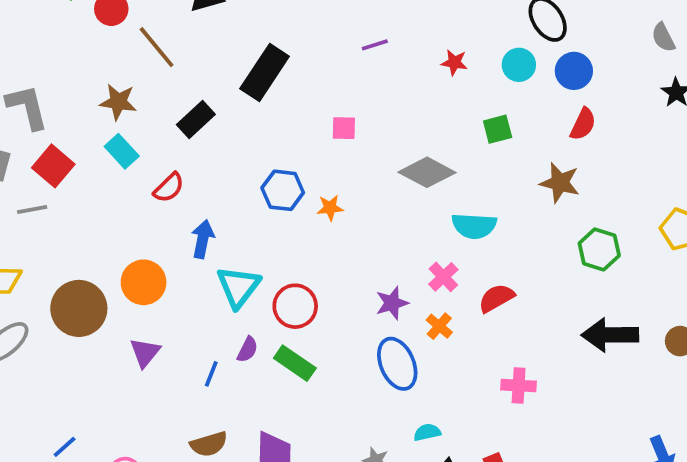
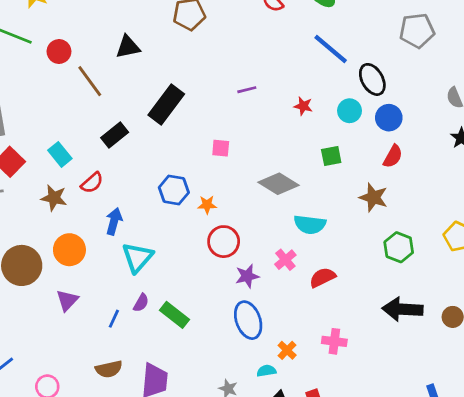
brown star: (118, 102) -> (54, 198), moved
red circle: (295, 306) -> (224, 242), moved
orange cross: (439, 326) -> (287, 350), moved

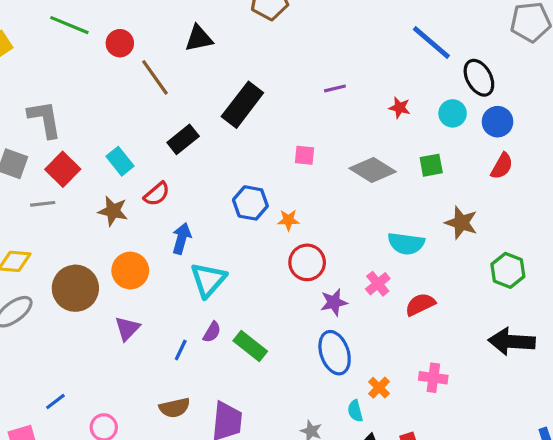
gray diamond: (278, 184) -> (373, 170), moved
brown star: (373, 197) -> (461, 223), moved
cyan semicircle: (266, 371) -> (355, 411), turned -96

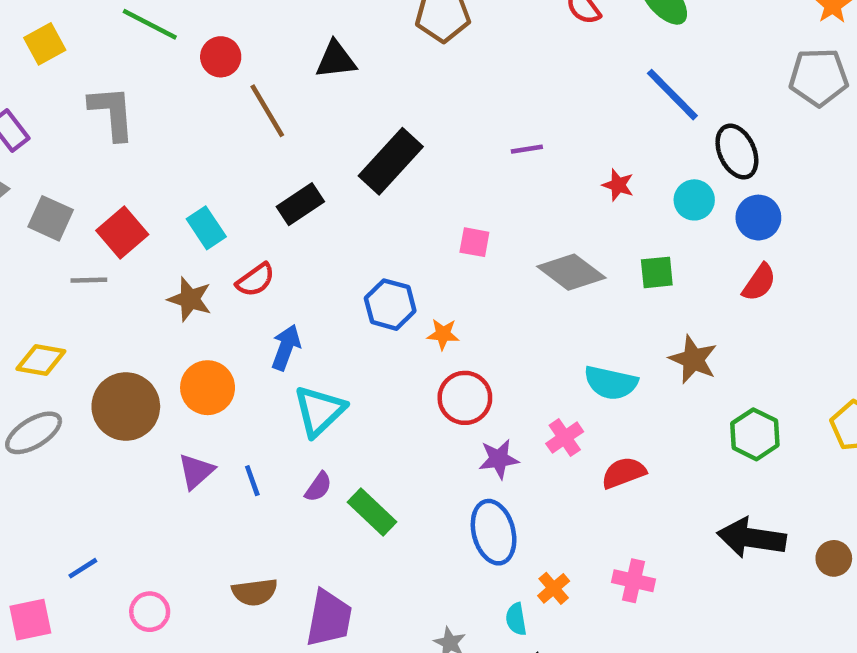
gray L-shape: (45, 119) -> (112, 113), moved
blue line: (181, 350) -> (252, 481), moved, turned -50

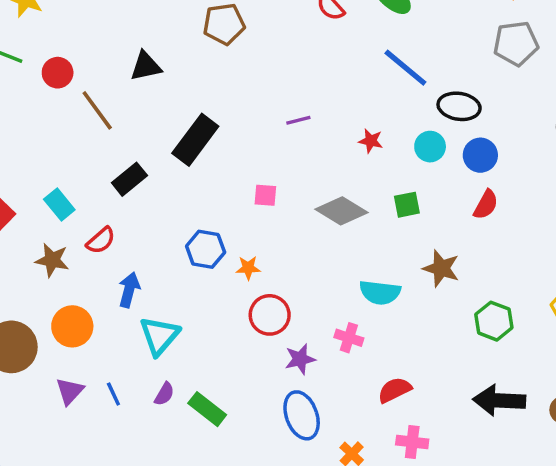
black ellipse: (737, 152) -> (459, 106), turned -51
pink cross: (565, 438) -> (349, 338), turned -32
red semicircle: (624, 473) -> (395, 390), moved

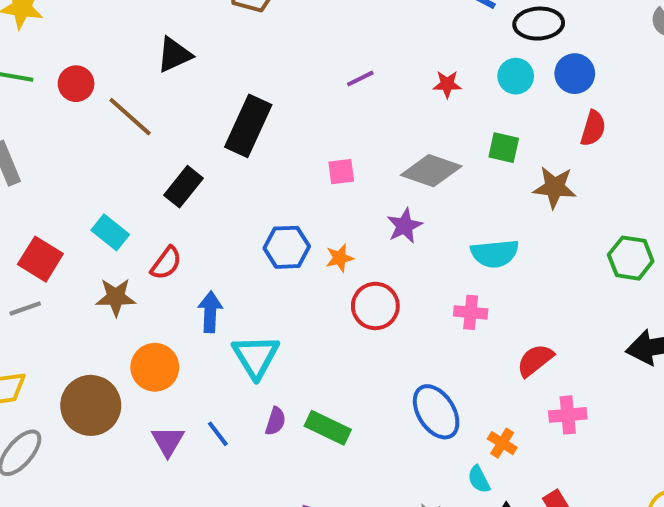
green square: (407, 205) -> (504, 148), turned 36
brown star: (441, 268) -> (555, 187), moved
purple star: (300, 359) -> (405, 226), moved

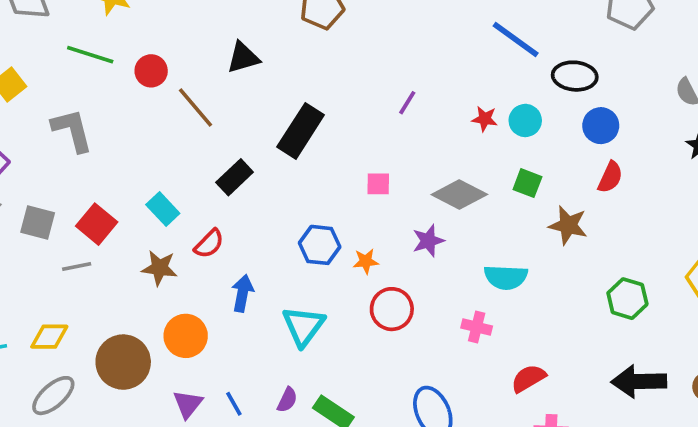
cyan circle: (516, 76) -> (525, 120), moved
purple line: (360, 79) -> (407, 103), turned -40
cyan triangle: (256, 356) -> (303, 326), moved

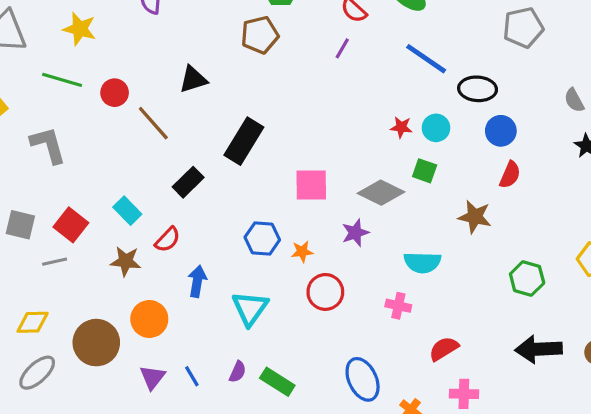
purple line: (407, 103) -> (342, 48), moved
green square: (527, 183) -> (425, 171), moved
pink square: (378, 184) -> (311, 185), size x1.6

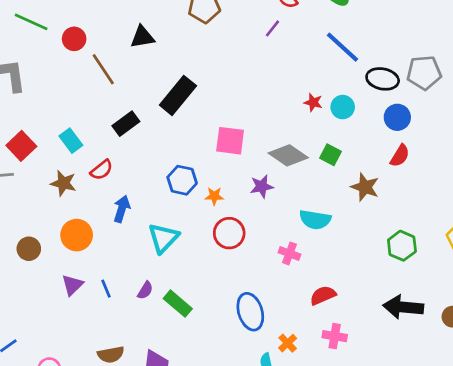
gray pentagon: (523, 28) -> (424, 73), moved
green square: (425, 171) -> (331, 155), moved
brown circle: (96, 343) -> (29, 249), size x0.6

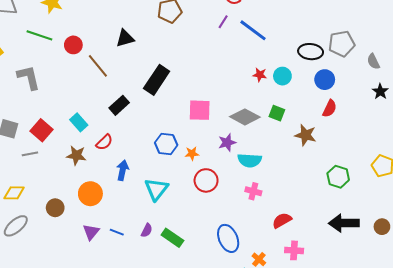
blue line: (343, 47) -> (253, 30), moved
cyan semicircle: (315, 220) -> (250, 160), moved
blue line: (106, 289) -> (117, 232), turned -40

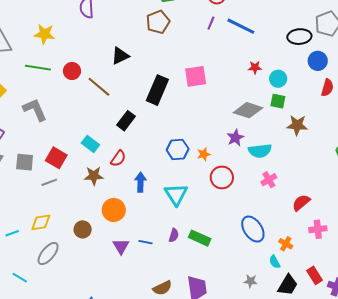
cyan circle: (282, 76) -> (278, 79), moved
pink square: (200, 110) -> (196, 76), moved
brown star: (306, 135) -> (297, 125), moved
pink cross: (253, 191) -> (269, 180), turned -35

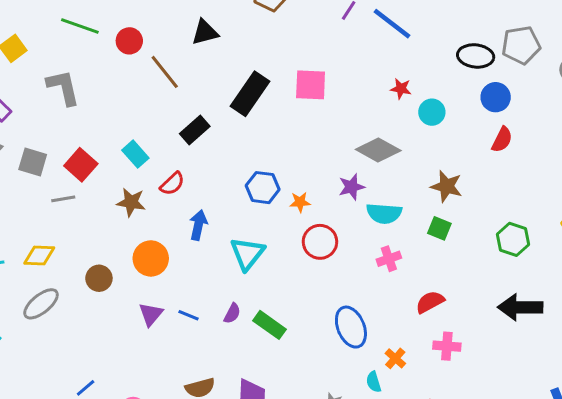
green square: (278, 101) -> (439, 228), moved

